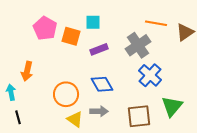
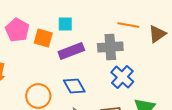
gray cross: (138, 45) -> (110, 47), turned 30
purple rectangle: (99, 49) -> (71, 51), size x1.4

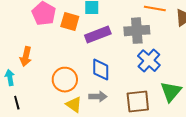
blue diamond: (74, 86) -> (101, 70), turned 30

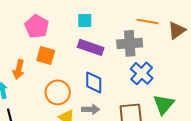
orange square: (70, 22) -> (46, 55), moved
purple rectangle: (98, 35) -> (91, 47), turned 40

